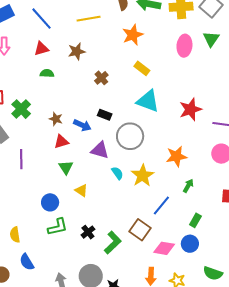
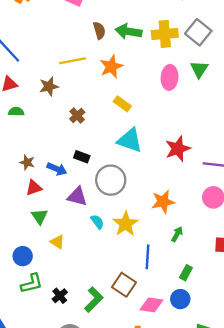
yellow line: (89, 19) -> (73, 61), moved
blue line: (161, 205) -> (147, 257), turned -35
black cross: (88, 232) -> (60, 296), moved

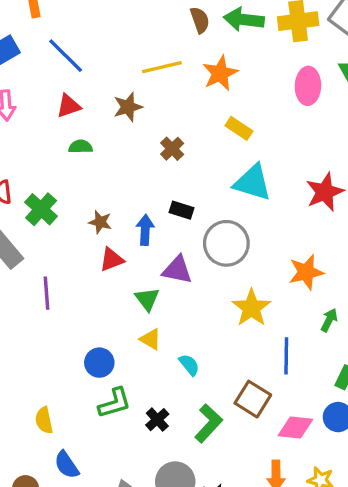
blue arrow: (57, 169) -> (145, 230), turned -108
green triangle: (40, 216) -> (147, 299), moved
cyan semicircle: (97, 222) -> (189, 365), moved

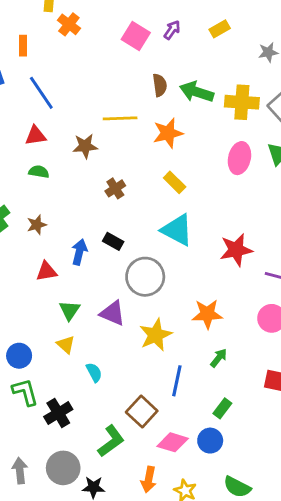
brown star: (100, 222) -> (37, 225), moved, turned 30
purple triangle: (177, 270) -> (113, 313), moved
green L-shape: (115, 403) -> (25, 392), turned -100
black cross: (157, 420) -> (58, 413), size x1.4
green L-shape: (208, 423) -> (111, 441), moved

